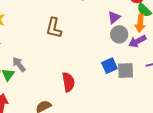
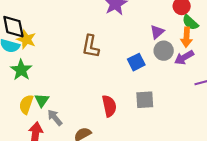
gray arrow: (19, 64) -> (55, 118), moved
blue square: (109, 66) -> (136, 62), moved
gray square: (126, 71) -> (145, 100), moved

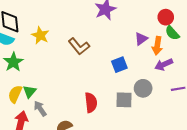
orange arrow: (187, 37) -> (157, 46), moved
yellow star: (26, 39) -> (40, 35), moved
brown L-shape: (91, 46) -> (79, 46), turned -55
gray circle: (164, 51) -> (143, 88), moved

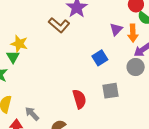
brown L-shape: (79, 46) -> (59, 25), moved
gray circle: (143, 88) -> (136, 67), moved
green triangle: (30, 92) -> (13, 57), moved

